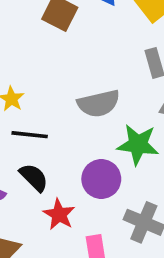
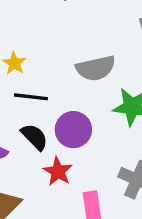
purple circle: (101, 179) -> (73, 130), moved

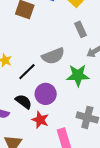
black line: (31, 97) -> (27, 72), moved, turned -42

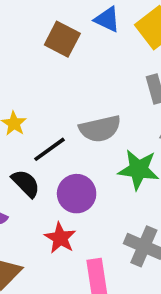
black semicircle: (24, 102) -> (26, 183), moved

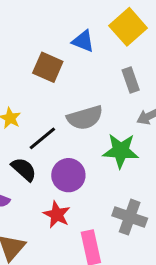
blue triangle: (107, 19) -> (83, 41), moved
brown square: (62, 39) -> (48, 67), moved

